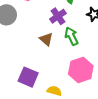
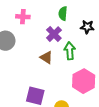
green arrow: (71, 36) -> (70, 51), turned 30

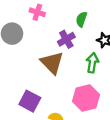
green arrow: (70, 51) -> (92, 63), moved
brown triangle: (46, 58) -> (52, 63), size x1.6

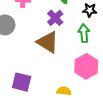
purple square: (30, 101) -> (22, 82), moved

